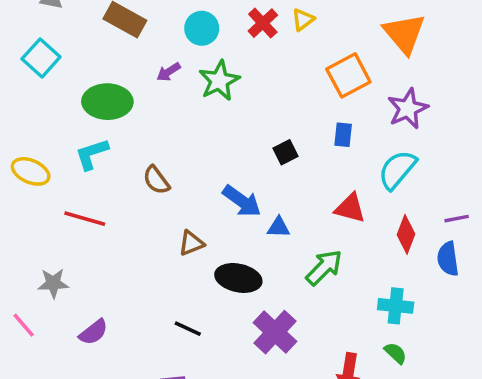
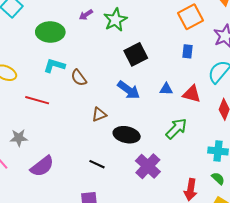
black square: (286, 152) -> (136, 54), moved, size x1.6
cyan L-shape: (92, 154) -> (54, 66), moved, turned 35
blue triangle: (279, 227) -> (166, 89), moved
purple semicircle: (93, 332) -> (42, 166), size x1.4

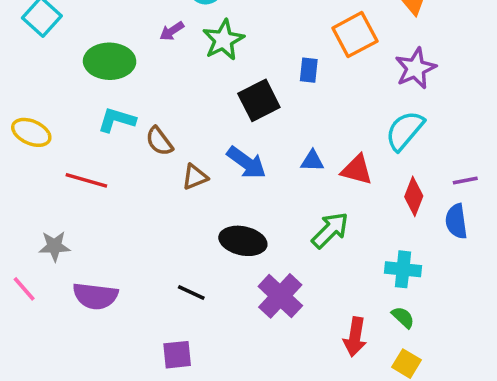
blue rectangle: (188, 51) -> (309, 70), moved
brown triangle: (99, 114) -> (195, 177), moved
purple semicircle: (42, 166) -> (95, 296), turned 45

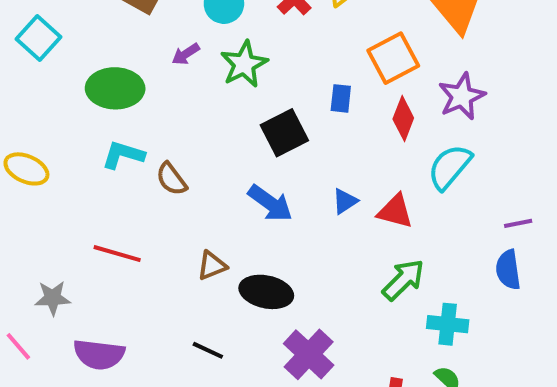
blue triangle: (312, 161) -> (345, 201), turned -35
brown triangle: (195, 177) -> (212, 266), moved
red line: (86, 180) -> (117, 254), moved
red diamond: (414, 196) -> (403, 119), moved
green arrow: (330, 230) -> (403, 280), moved

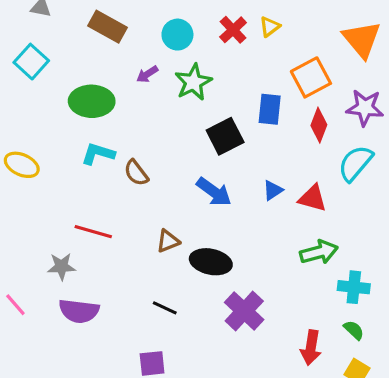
purple star: (462, 96) -> (365, 108), turned 30
blue rectangle: (341, 98) -> (270, 109), size x1.4
green arrow: (403, 280) -> (319, 252), turned 30
gray star: (53, 298) -> (61, 267), moved

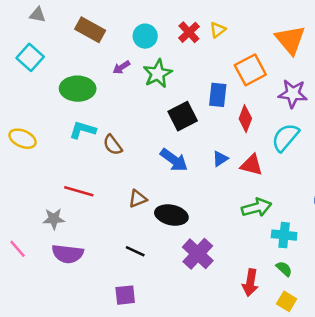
red diamond: (319, 125) -> (245, 119), moved

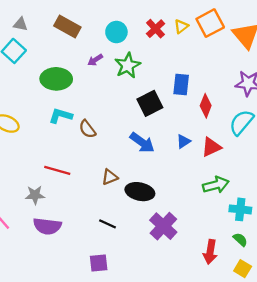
gray triangle: (38, 15) -> (20, 24), moved
orange square: (250, 70) -> (210, 23), moved
red triangle: (252, 165) -> (211, 147), turned -40

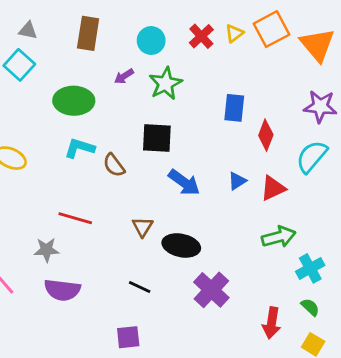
brown rectangle: (67, 26) -> (88, 33), turned 70
black square: (150, 103) -> (157, 138), moved, turned 30
brown triangle: (110, 177) -> (143, 227), turned -36
cyan cross: (240, 209) -> (310, 268), turned -35

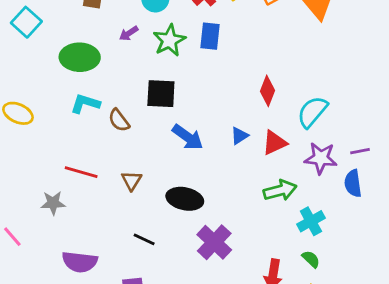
purple star: (320, 106) -> (321, 158), moved
blue rectangle: (234, 108) -> (210, 36), moved
brown triangle: (143, 227) -> (132, 181), moved
purple semicircle: (62, 290) -> (80, 262), moved

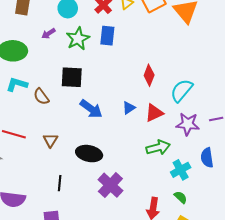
blue semicircle: (353, 183) -> (207, 158), moved
black line: (144, 239) -> (60, 183), turned 70

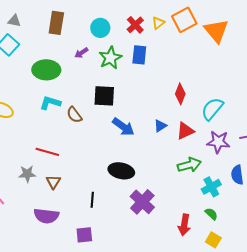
brown triangle: (50, 140) -> (53, 182), moved

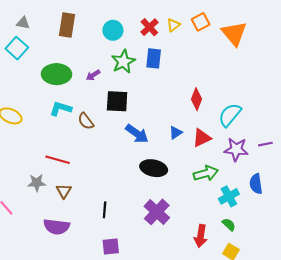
orange square: (184, 20) -> (201, 22), size x0.7
purple arrow: (81, 53) -> (93, 75), moved
black ellipse: (121, 171) -> (154, 168), moved
purple square: (84, 235) -> (111, 246), moved

